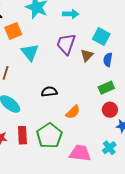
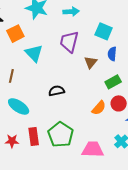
brown triangle: (87, 55) -> (91, 62), moved
orange semicircle: (73, 112) -> (99, 108), moved

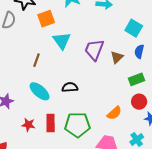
purple trapezoid: (69, 42) -> (94, 50), moved
black semicircle: (57, 91) -> (70, 87), moved
orange semicircle: (99, 108) -> (114, 113), moved
green pentagon: (61, 135) -> (78, 125), turned 30

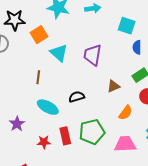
brown triangle: (117, 57) -> (113, 86), moved, turned 32

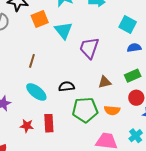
blue semicircle: (137, 47) -> (134, 48), turned 72
cyan triangle: (59, 53) -> (63, 30), moved
orange semicircle: (125, 113) -> (112, 110), turned 49
green pentagon: (92, 132) -> (85, 110), moved

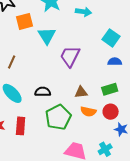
green pentagon: (85, 110) -> (58, 117), turned -30
orange semicircle: (112, 110) -> (88, 111), moved

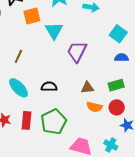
green pentagon: (58, 117) -> (54, 122), moved
cyan cross: (105, 149) -> (111, 145), turned -32

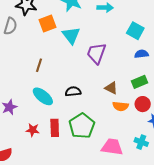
brown triangle: (87, 88) -> (111, 88), turned 40

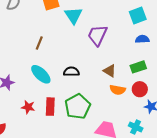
cyan square: (135, 31) -> (138, 16), turned 36

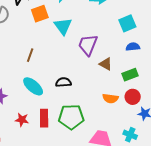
brown triangle: (110, 71) -> (106, 64), moved
green pentagon: (78, 106) -> (71, 117), turned 30

